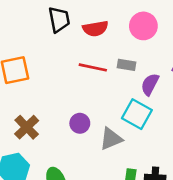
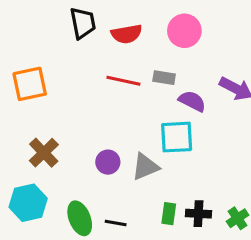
purple semicircle: (150, 84) -> (192, 101), turned 90
cyan square: (137, 114) -> (177, 137), turned -32
purple circle: (80, 123) -> (108, 162), moved

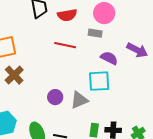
gray rectangle: (164, 78) -> (95, 33), moved
brown cross: (44, 153) -> (14, 75), moved

